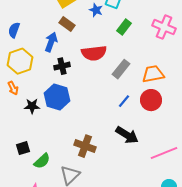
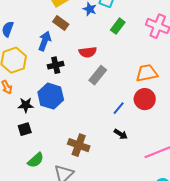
red semicircle: (94, 53) -> (88, 52), size x0.7
gray rectangle: (121, 69) -> (98, 75), moved
blue line: (124, 101) -> (119, 108), moved
black arrow: (127, 135) -> (121, 134), size x0.6
black square: (23, 148) -> (25, 129), moved

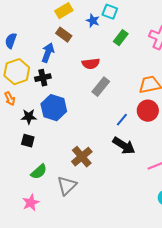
black cross: (56, 65) -> (43, 78), moved
black square: (25, 129) -> (28, 141), turned 32
black arrow: (121, 134) -> (124, 146), size x1.6
brown cross: (79, 145) -> (82, 157), turned 30

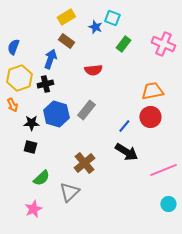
gray rectangle: (101, 87) -> (86, 110), moved

